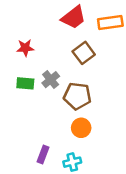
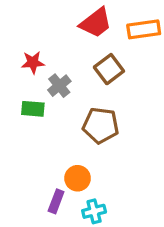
gray cross: (51, 80) -> (59, 86), moved
orange circle: (81, 128) -> (78, 178), moved

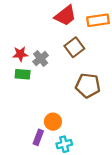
red star: (33, 62) -> (20, 54), moved
brown pentagon: (101, 125) -> (88, 86), moved

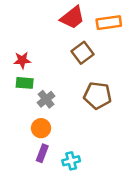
gray cross: (41, 59) -> (46, 99), moved
orange circle: (53, 122) -> (41, 128), moved

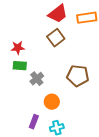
brown square: (82, 53) -> (56, 38), moved
orange circle: (41, 128) -> (52, 102), moved

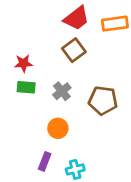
gray cross: (37, 79) -> (62, 91), moved
orange circle: (52, 102) -> (58, 128), moved

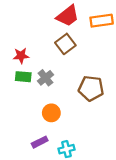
gray cross: (62, 91) -> (45, 78), moved
purple rectangle: (45, 161) -> (40, 142), turned 42

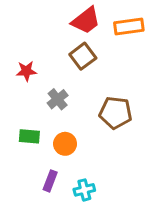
green rectangle: (23, 77) -> (29, 136), moved
purple rectangle: (40, 142) -> (50, 181), turned -42

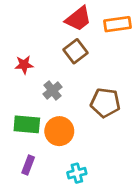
green rectangle: (29, 136) -> (27, 124), size x1.4
orange circle: (65, 144) -> (59, 131), size x1.4
purple rectangle: (50, 181) -> (28, 165), moved

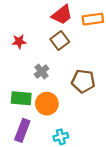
red star: (24, 65) -> (19, 42), moved
purple rectangle: (28, 165) -> (22, 130), size x1.5

